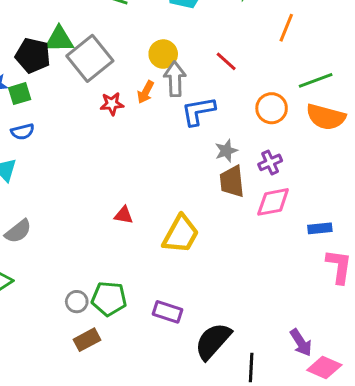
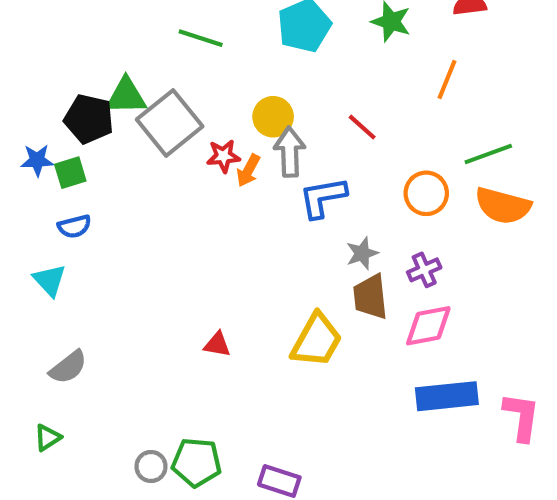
red star: (112, 104) -> (223, 156), moved
blue rectangle: (320, 228) -> (447, 396), moved, size x1.8
yellow trapezoid: (181, 234) -> (317, 340), moved

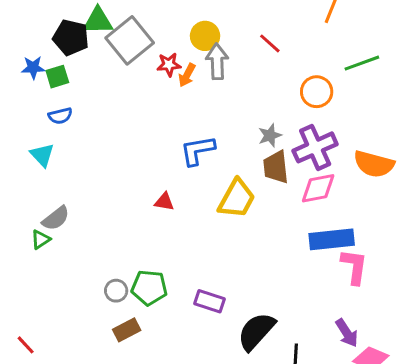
blue L-shape: (323, 197) -> (197, 150), moved
orange semicircle: (503, 206) -> (374, 164), moved
purple cross: (424, 270) -> (315, 147), size x1.8
pink L-shape: (521, 417) -> (354, 267), moved
green triangle: (48, 438) -> (41, 239), moved

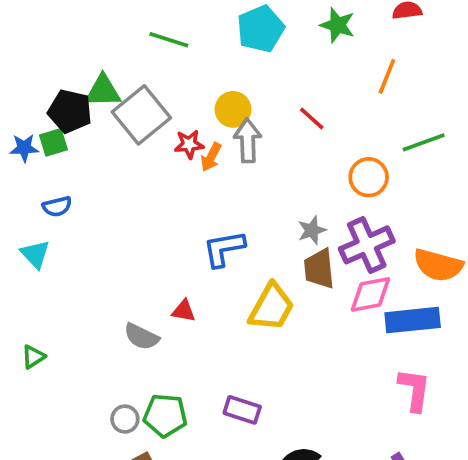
green square: (57, 77) -> (53, 142), moved
gray semicircle: (56, 218) -> (141, 337), moved, turned 64
blue rectangle: (332, 239) -> (413, 320), moved
purple rectangle: (210, 301) -> (242, 410), moved

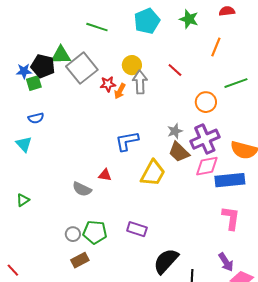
blue star: (24, 148) -> (24, 71), moved
brown trapezoid: (319, 269) -> (179, 152), turned -40

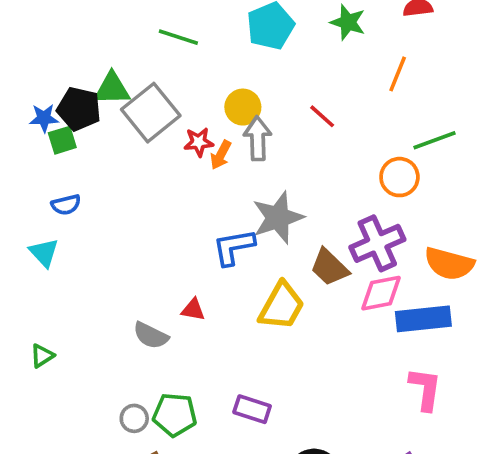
orange circle: (206, 102) -> (399, 177), moved
gray star: (175, 131) -> (278, 218), moved, size x1.8

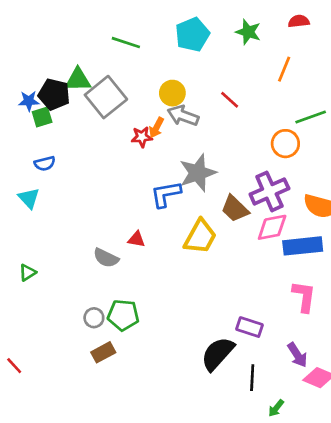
gray arrow: (258, 138) -> (183, 116), turned -68
red star: (199, 142) -> (142, 137), moved
purple rectangle: (252, 409) -> (250, 327), moved

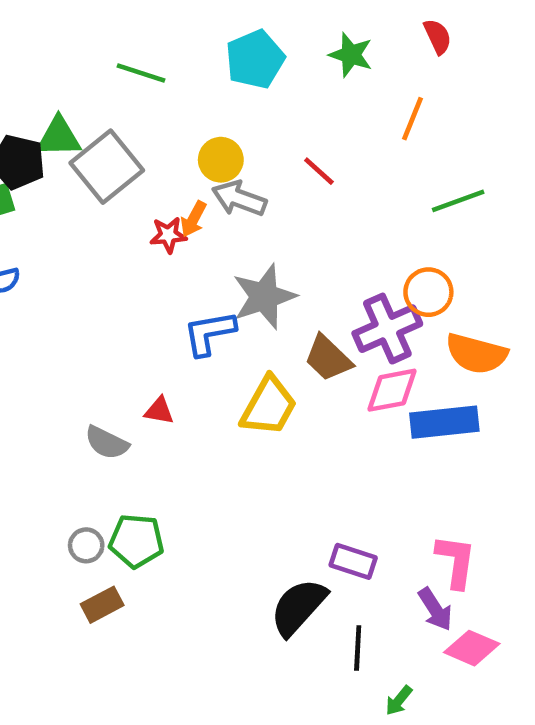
red semicircle: (299, 21) -> (438, 37), turned 72
orange circle: (285, 144) -> (428, 292), moved
pink L-shape: (304, 296) -> (456, 561), moved

